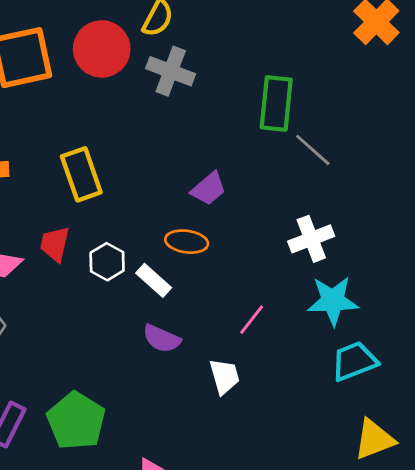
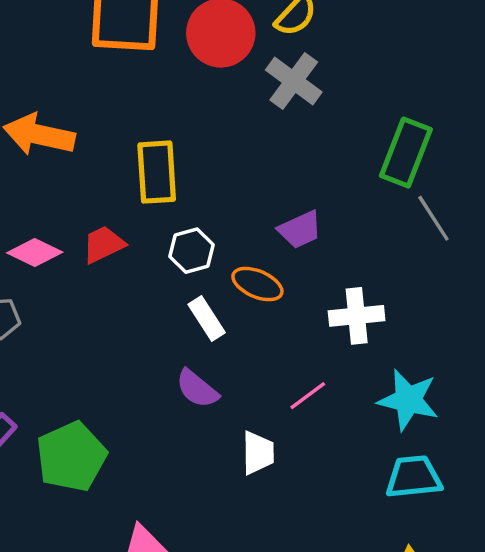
white cross: (311, 239) -> (357, 316), moved
red trapezoid: (55, 244) -> (103, 244), turned 36
white hexagon: (107, 262) -> (192, 251), moved

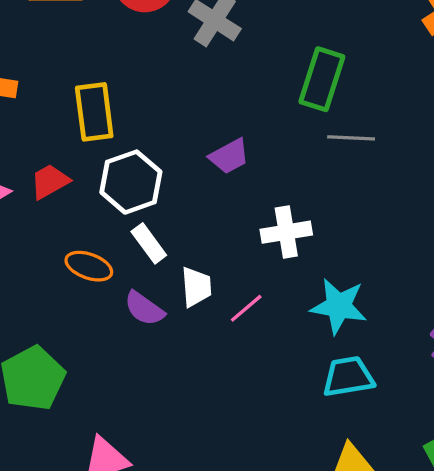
gray line: (433, 218) -> (351, 138), turned -51
white hexagon: (192, 251) -> (131, 182), size x1.5
orange ellipse: (257, 284) -> (89, 266), moved
white trapezoid: (258, 453) -> (196, 287), moved

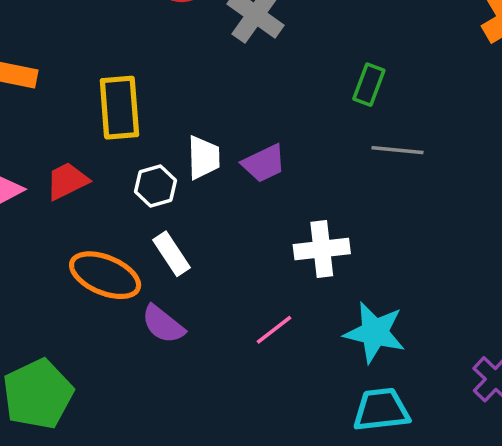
green rectangle: (322, 79) -> (369, 85), size x0.6
white hexagon: (131, 182) -> (155, 186), size x0.6
orange ellipse: (89, 266) -> (105, 275), size x1.4
white trapezoid: (196, 287) -> (203, 158), moved

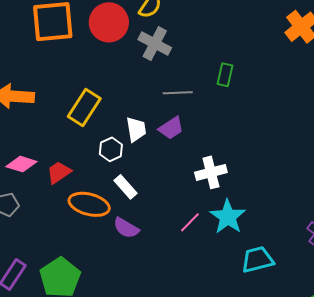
yellow rectangle: (119, 108) -> (84, 107), turned 45
gray line: (397, 150) -> (178, 93), moved
red trapezoid: (67, 181) -> (59, 173), moved
cyan star: (375, 332) -> (228, 217), moved, turned 30

